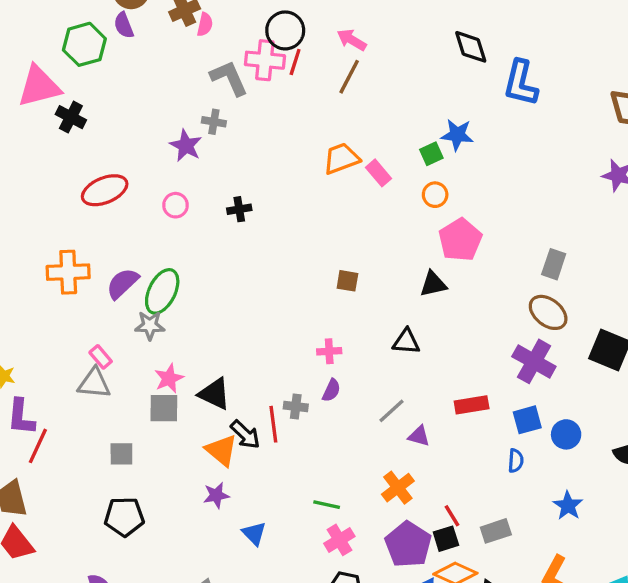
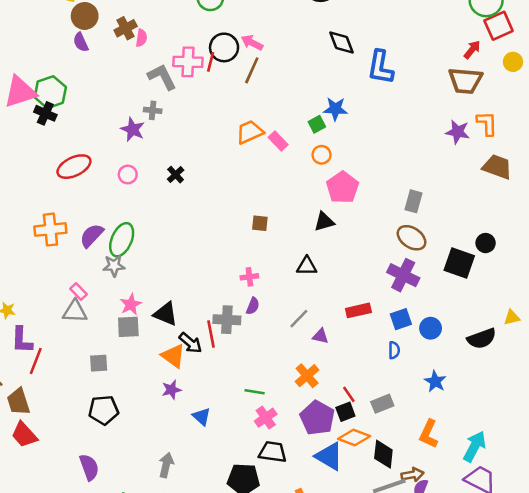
black circle: (285, 30) -> (224, 47), moved
green hexagon: (84, 44) -> (50, 92), moved
black cross: (239, 209) -> (176, 175), turned -30
gray cross: (296, 407) -> (227, 320), size x1.5

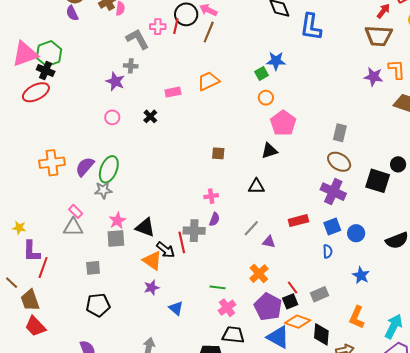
pink cross: (188, 62) -> (158, 27), size x0.7
pink rectangle: (278, 141) -> (173, 92), moved, turned -56
red ellipse: (74, 167) -> (36, 92), moved

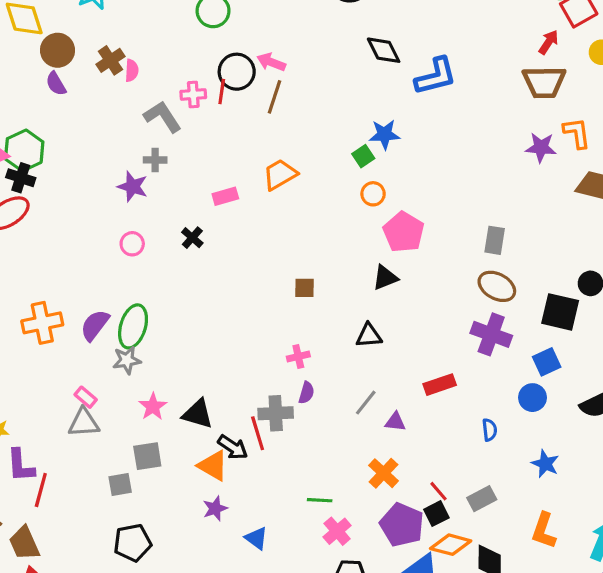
blue L-shape: (311, 27) -> (436, 76), turned -108
blue square: (332, 227) -> (547, 362), moved
gray square: (116, 239) -> (147, 456), moved

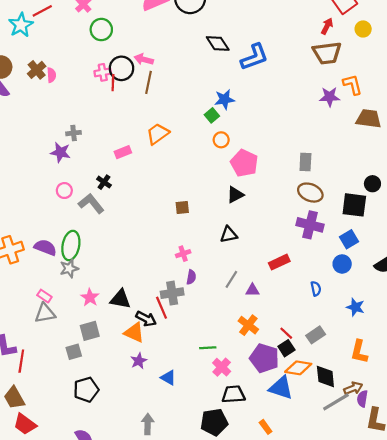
pink cross: (193, 94) -> (103, 72), moved
gray L-shape: (163, 117) -> (91, 204), moved
purple semicircle: (95, 325) -> (45, 247), turned 80

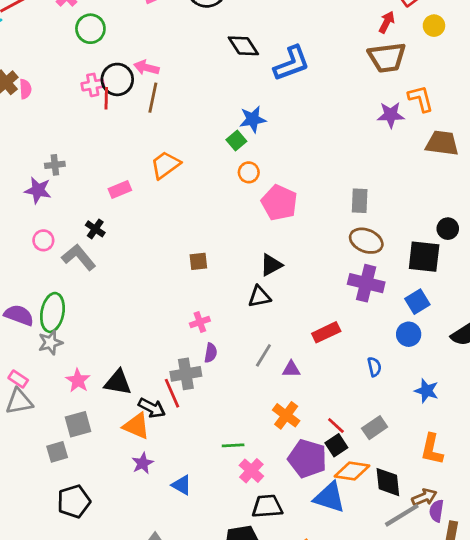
black triangle: (235, 195) -> (271, 265), moved

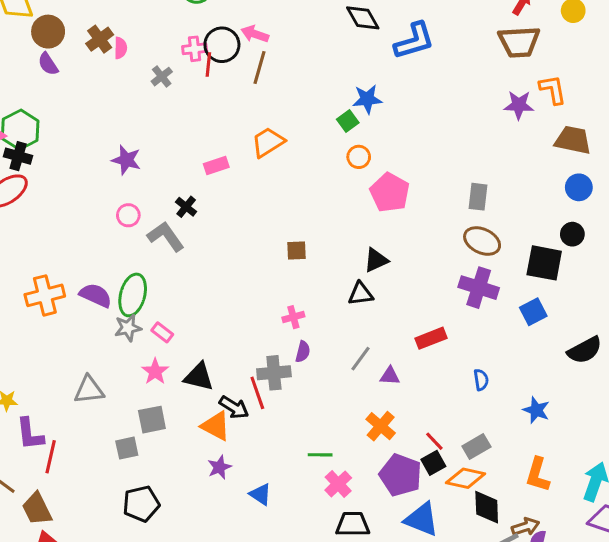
gray cross: (55, 165) -> (162, 77), moved, turned -36
blue circle: (409, 334) -> (579, 187), moved
pink rectangle: (18, 379) -> (162, 332), moved
orange diamond: (352, 471) -> (466, 478), moved

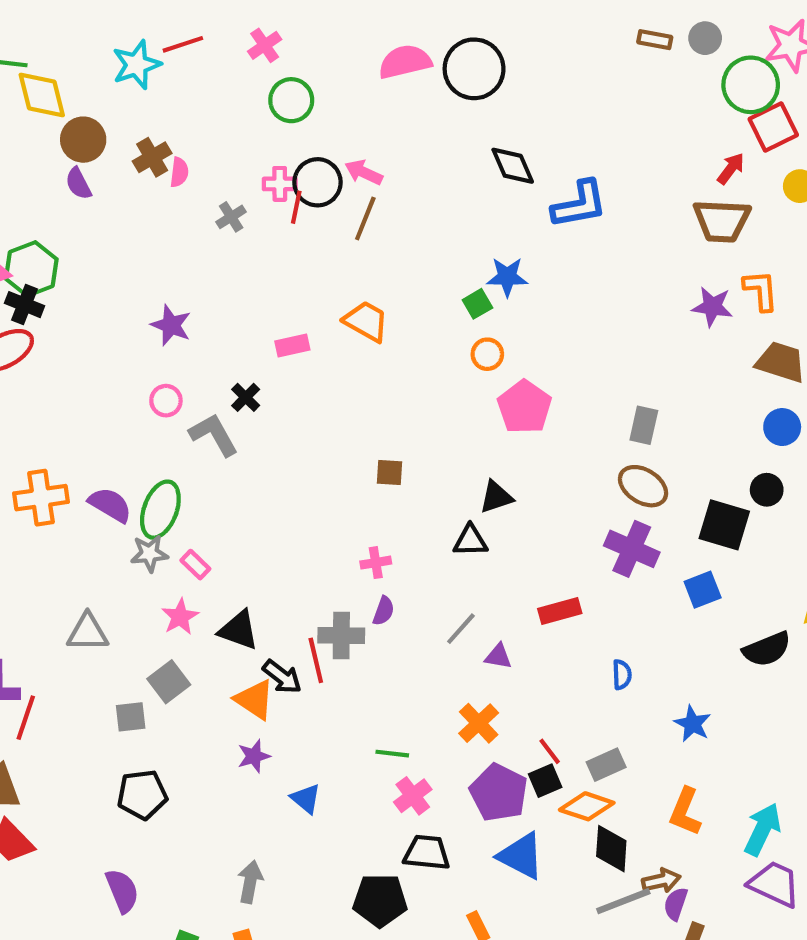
orange trapezoid: (268, 142) -> (366, 321), turned 56
gray square: (152, 420) -> (169, 682), turned -32

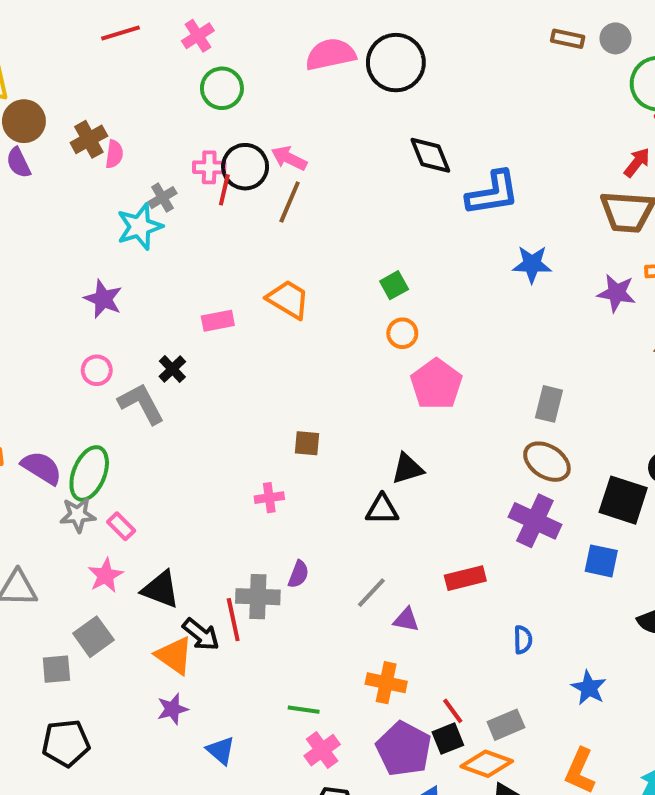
cyan star: (136, 65) -> (140, 227), moved
blue star: (507, 277) -> (532, 264), moved
pink cross: (376, 563) -> (269, 498), moved
blue square: (703, 590) -> (601, 561), turned 32
orange cross: (479, 723) -> (386, 683), turned -36

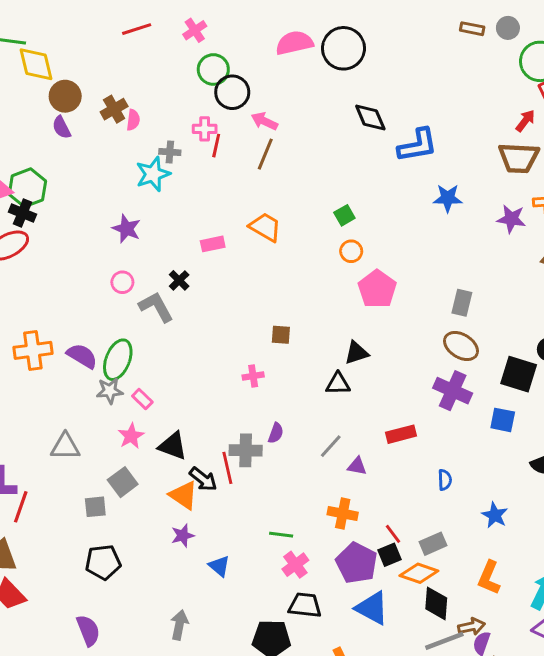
black circle: (245, 167) -> (232, 92), moved
gray cross: (162, 198) -> (170, 152), turned 36

